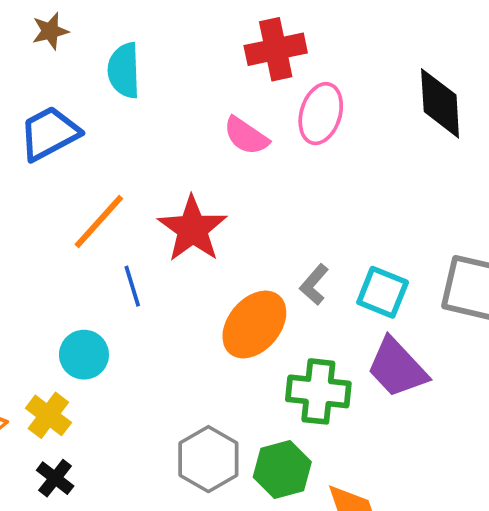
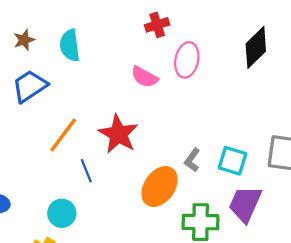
brown star: (50, 31) -> (24, 40), moved
red cross: (276, 49) -> (157, 25), size x0.7
black diamond: (440, 103) -> (256, 47), turned 54
purple trapezoid: (397, 368) -> (245, 204), turned 72

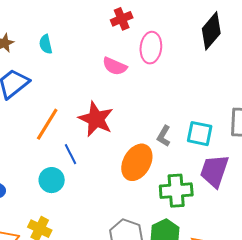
cyan semicircle: (70, 45) -> (46, 44), size x0.7
cyan circle: (62, 213) -> (52, 180), moved

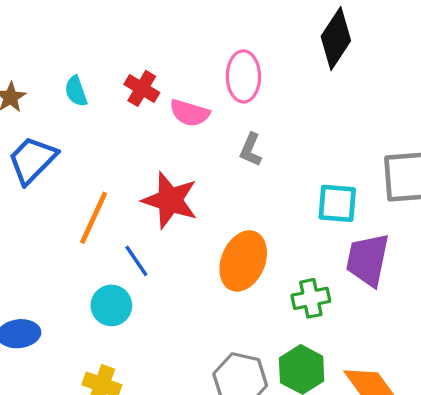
red cross: (122, 19) -> (142, 88), moved, turned -30
gray L-shape: (164, 136) -> (251, 150), moved
green cross: (176, 191) -> (311, 298), size x0.7

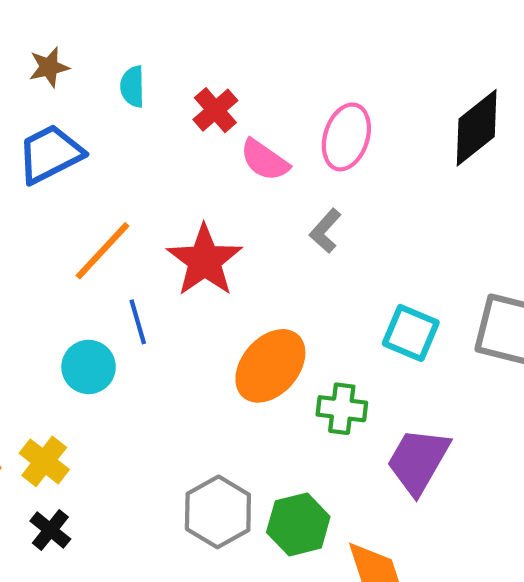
purple trapezoid: (368, 260) -> (418, 461), moved
green cross: (311, 298) -> (342, 409), moved

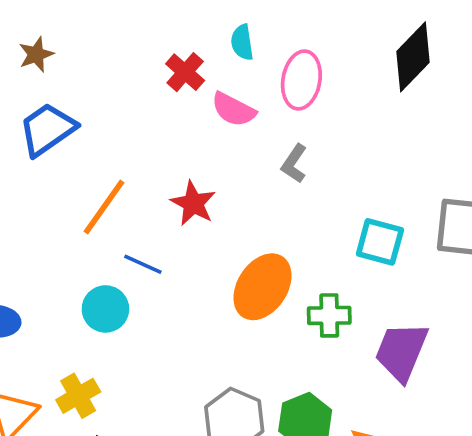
cyan semicircle: (132, 87) -> (242, 42), moved
red star: (205, 260) -> (193, 203), size x0.7
blue line: (138, 322) -> (143, 264), turned -42
yellow cross: (44, 461) -> (78, 396), turned 30

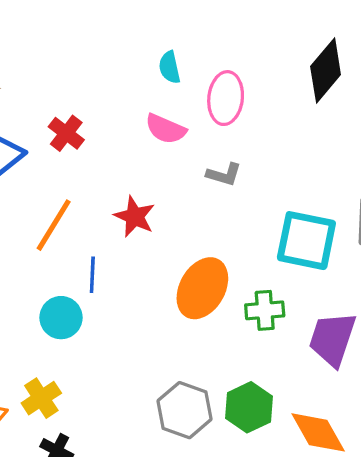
red cross: (185, 72) -> (66, 133), moved
gray L-shape: (294, 164) -> (224, 174), turned -104
cyan square: (380, 242) -> (306, 241), size x1.4
blue line: (143, 264) -> (92, 275), turned 72

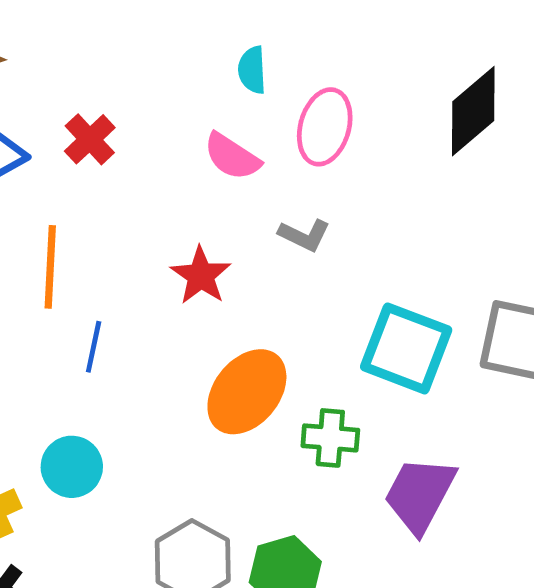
red star: (135, 217) -> (201, 275), moved
orange line: (54, 225) -> (50, 267), turned -38
cyan circle: (61, 318) -> (72, 467), moved

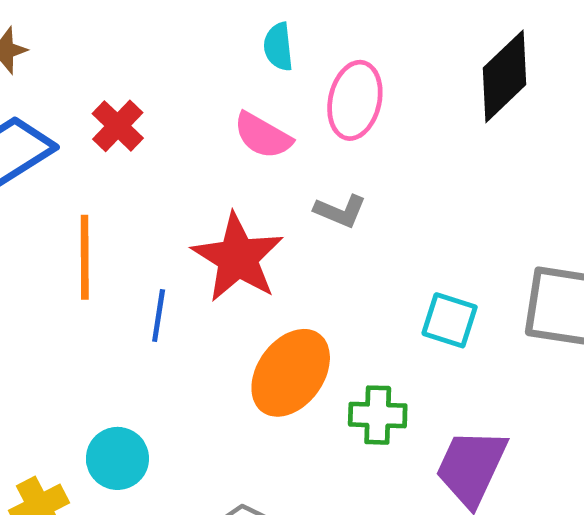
red star: (201, 275) -> (238, 258), size x1.5
blue line: (94, 347) -> (159, 316), moved
cyan square: (406, 348) -> (450, 320), size x0.6

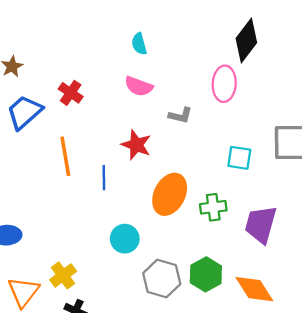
pink ellipse: (355, 100) -> (224, 84), moved
red star: (238, 258) -> (136, 145), size x0.7
cyan circle: (117, 458) -> (125, 239), moved

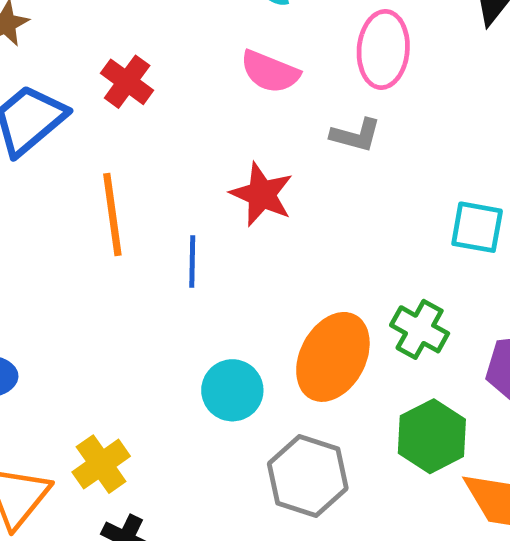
pink ellipse: (224, 84) -> (383, 49), moved
orange ellipse: (170, 194) -> (333, 357), moved
green cross: (213, 207) -> (420, 329), turned 35
green hexagon: (206, 274) -> (432, 436), moved

